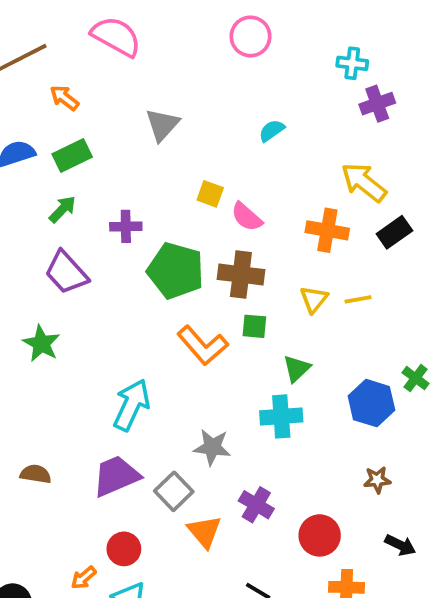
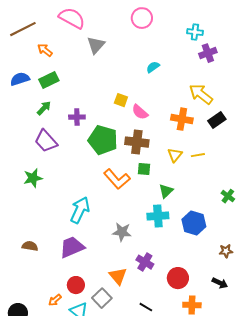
gray triangle: (162, 125) -> (96, 45), moved
green star: (41, 344) -> (33, 178), turned 30
blue hexagon: (371, 403) -> (194, 223), moved
brown star: (377, 480) -> (226, 251), moved
gray square: (174, 491) -> (102, 298), moved

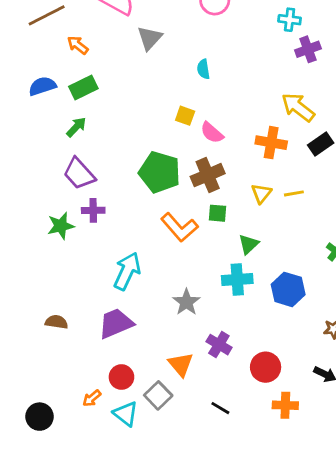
cyan semicircle: (153, 67) -> (203, 69), moved, turned -64
purple cross: (77, 117) -> (93, 210), moved
brown cross: (137, 142) -> (208, 175), turned -30
gray star: (122, 232) -> (186, 302), turned 30

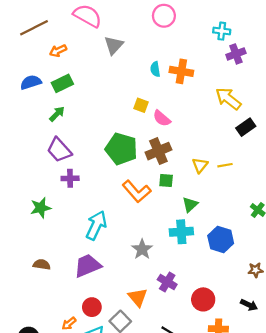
orange arrow: (78, 45) -> (58, 51), turned -63
orange cross: (271, 143) -> (181, 71), moved
green star: (61, 226) -> (41, 208), moved

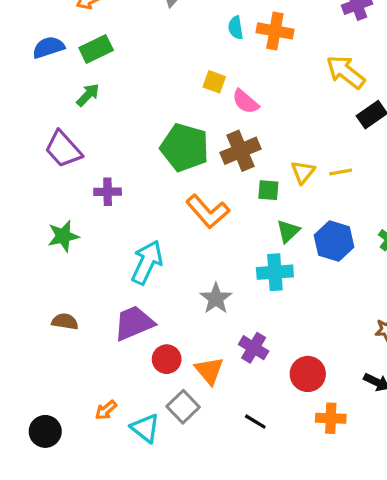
purple trapezoid: (59, 150) -> (63, 149), moved
green square: (166, 181) -> (268, 190), moved
blue hexagon: (221, 239) -> (334, 241), moved
red circle: (92, 307) -> (167, 359), moved

